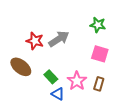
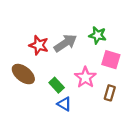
green star: (98, 25) -> (98, 35), moved
pink star: (77, 81) -> (85, 77), moved

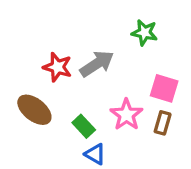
green star: (98, 35) -> (144, 33), moved
brown rectangle: (110, 93) -> (163, 123), moved

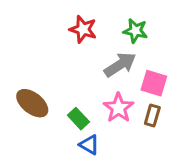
gray arrow: (97, 64) -> (120, 65), moved
red star: (57, 67) -> (83, 29), moved

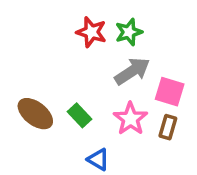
green star: (135, 31) -> (129, 32), moved, turned -30
green rectangle: (78, 119) -> (80, 115), moved

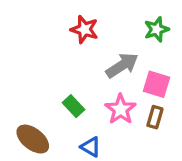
green star: (129, 32) -> (157, 29), moved
brown ellipse: (35, 114) -> (33, 139), moved

